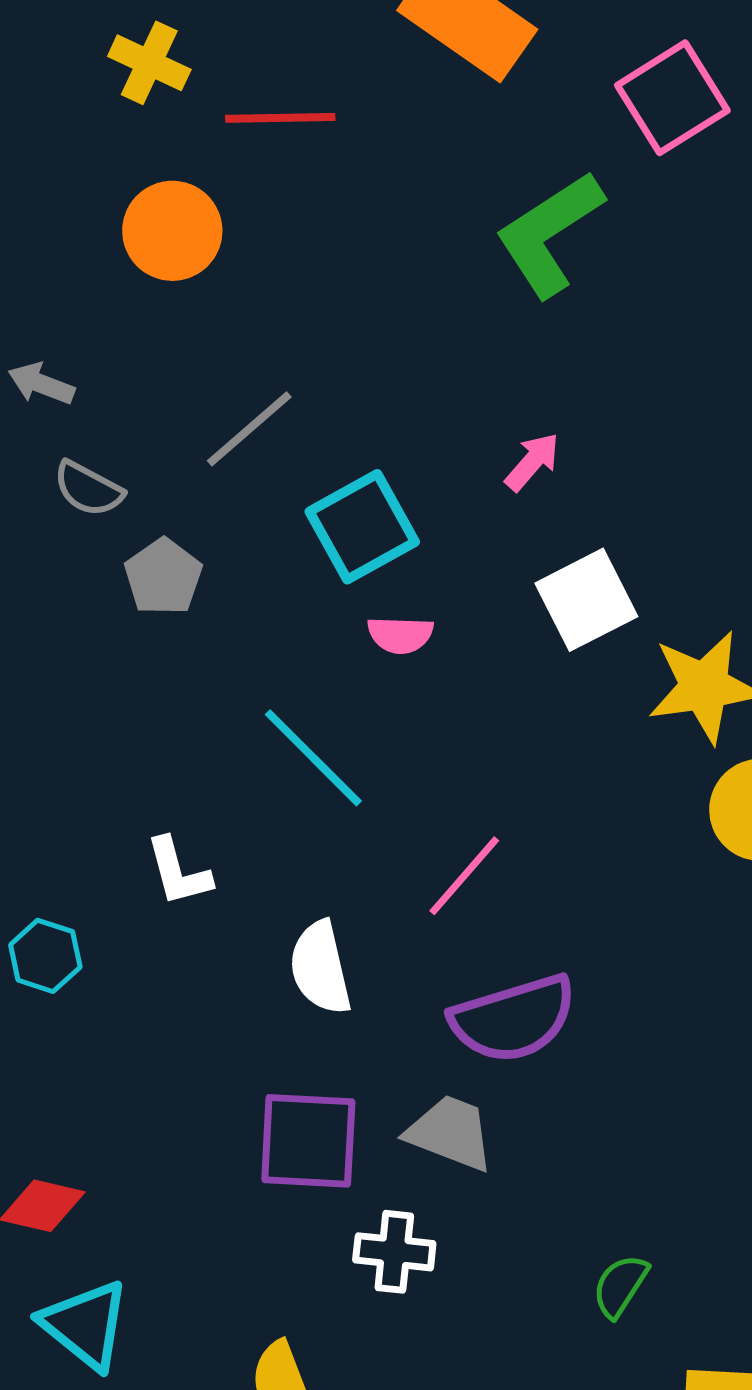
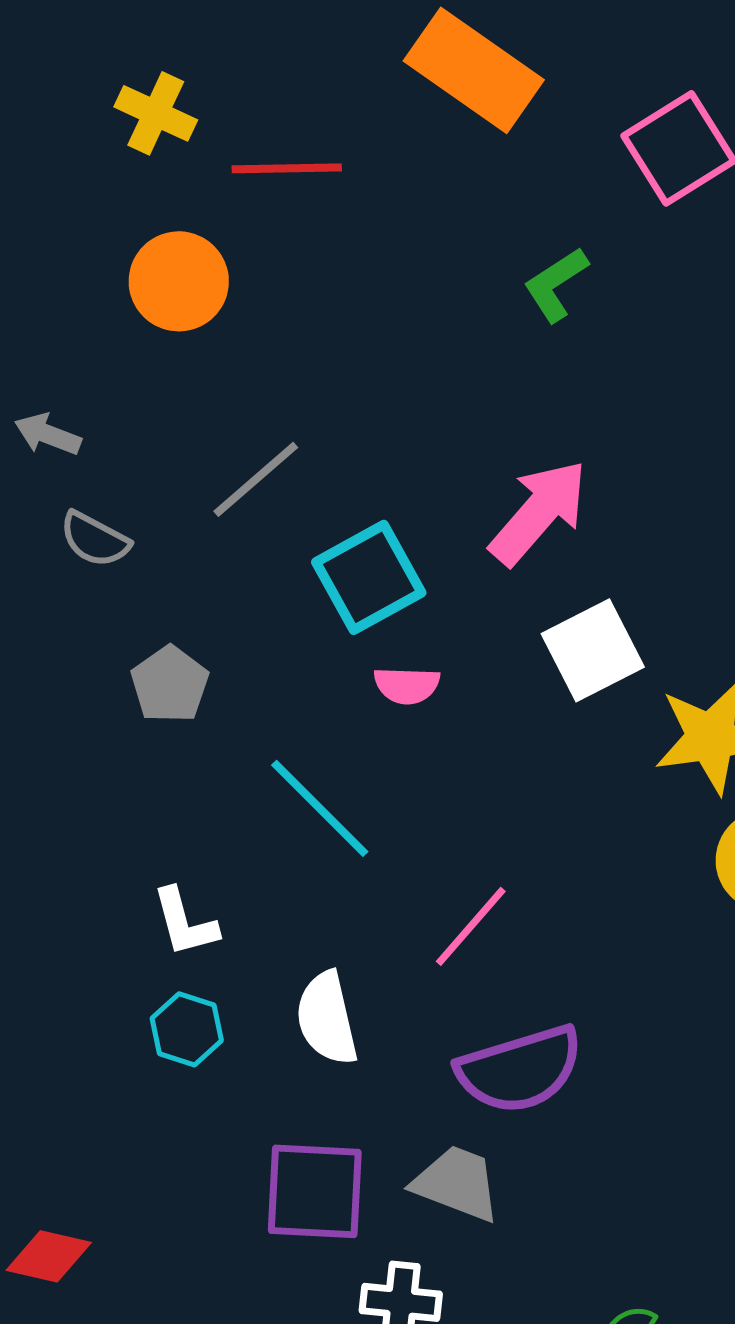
green L-shape: (549, 234) -> (556, 284), size x0.6
pink arrow: (532, 462) -> (539, 512), size x1.8
gray pentagon: (163, 577) -> (170, 684), moved
cyan hexagon: (45, 956) -> (187, 1029), moved

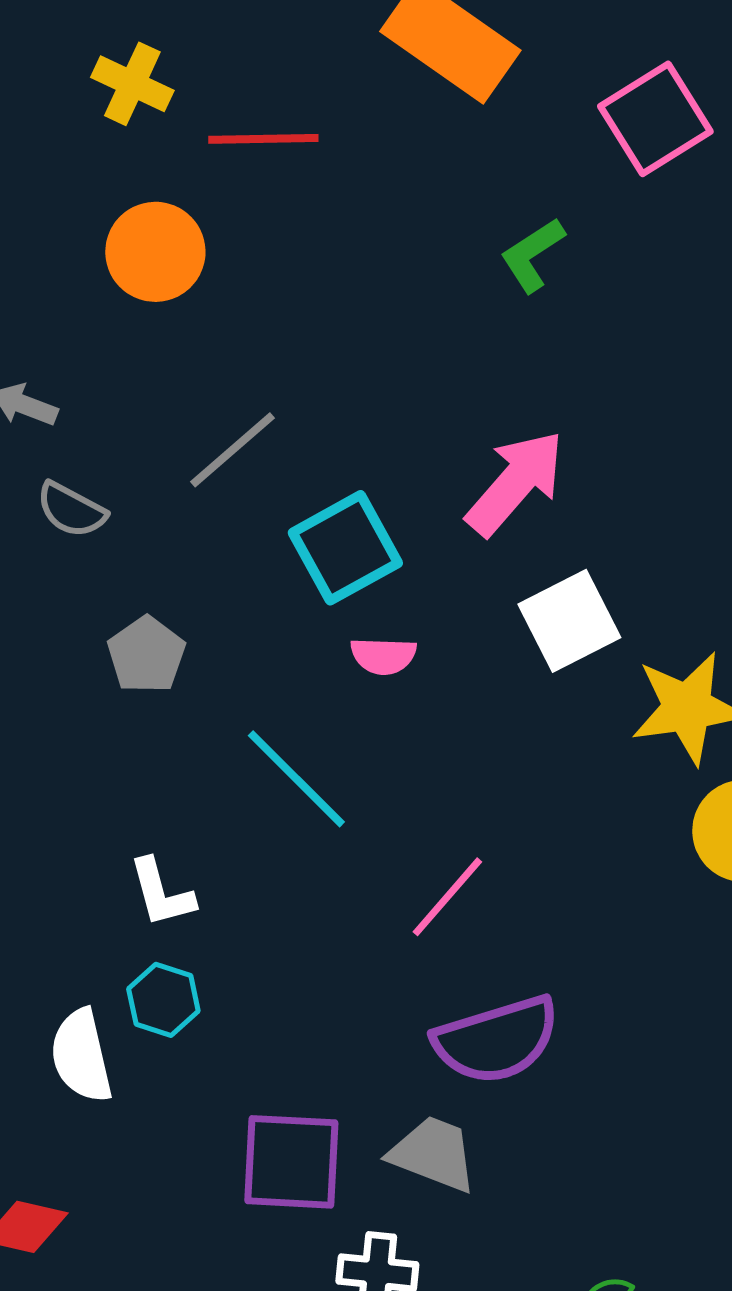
white semicircle: (327, 1018) -> (81, 1056), moved

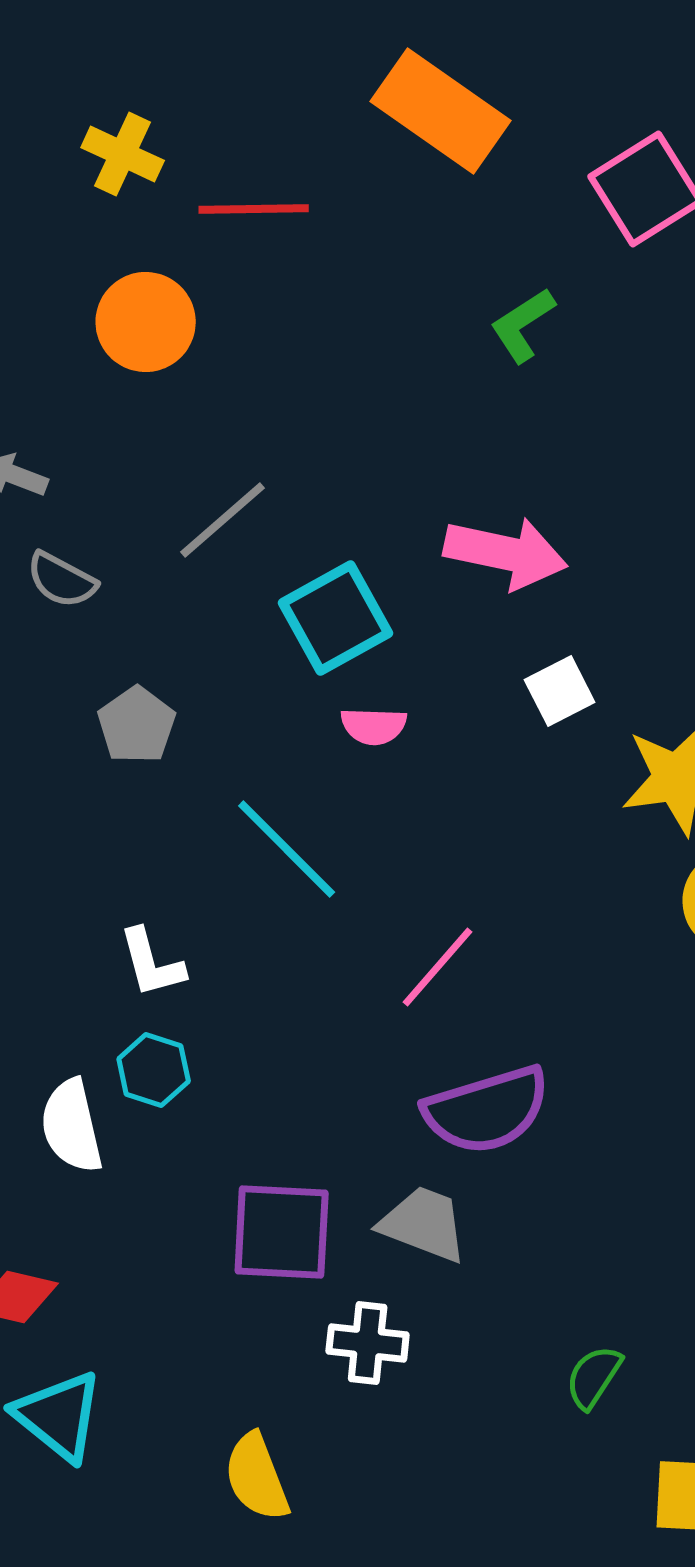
pink arrow: (515, 483) -> (506, 553), turned 61
white square: (569, 621) -> (560, 691), size x0.7

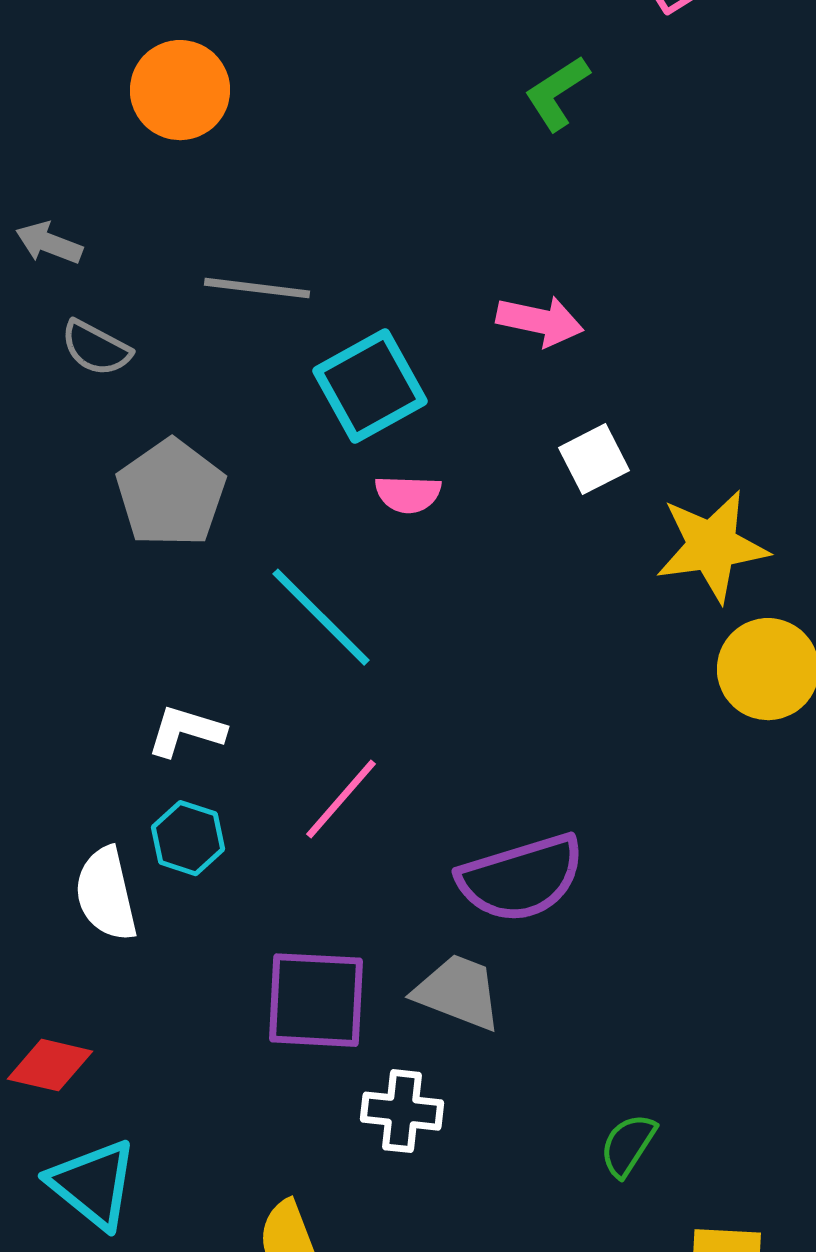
gray line: (223, 520) -> (257, 288), turned 48
pink arrow: (506, 553) -> (540, 321), size x0.7
gray pentagon: (137, 725) -> (171, 493), size x1.4
white L-shape: (152, 963) -> (186, 731), turned 122
pink line: (438, 967) -> (341, 799), moved

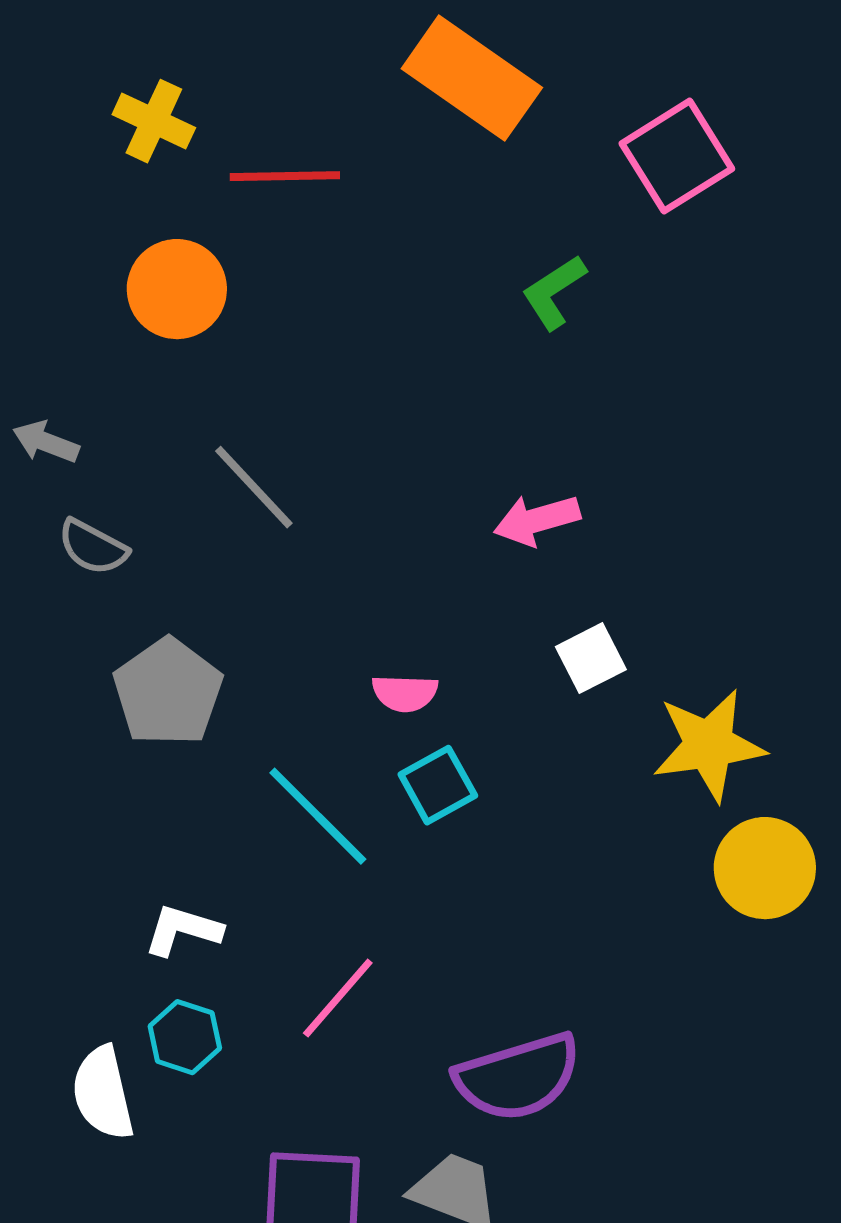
gray line: (257, 288) -> (254, 487), turned 40
pink arrow: (540, 321) -> (537, 520), turned 152
cyan square: (370, 386) -> (438, 785), moved, size x0.7

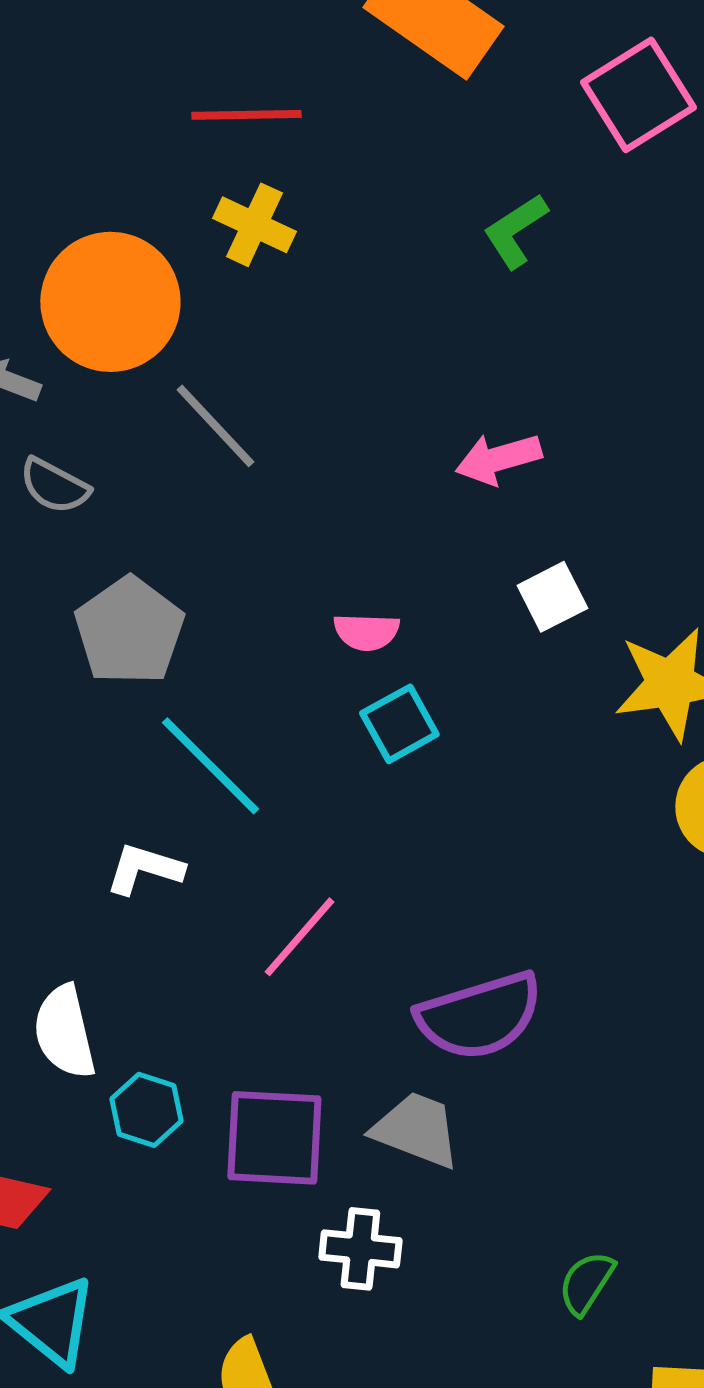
yellow cross: (154, 121) -> (254, 225), moved
orange circle: (177, 289) -> (110, 302), moved, size x1.4
cyan line: (318, 816) -> (210, 766), moved
cyan hexagon: (185, 1037) -> (146, 1110), moved

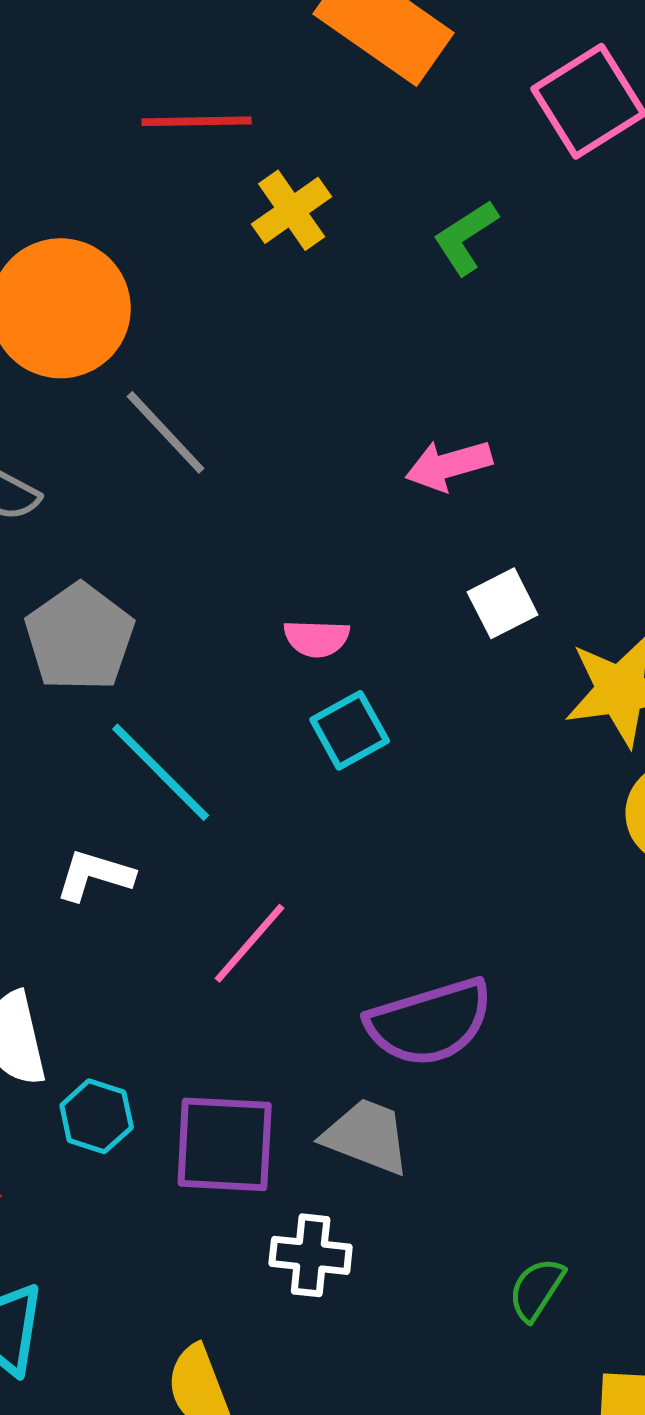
yellow cross: (254, 225) -> (292, 210), moved, turned 30

